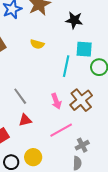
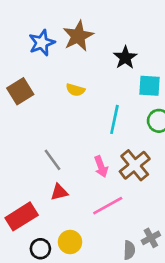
black star: (74, 20) -> (125, 58), turned 30
cyan square: (84, 49) -> (149, 86), moved
gray cross: (82, 145) -> (151, 238), moved

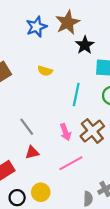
brown star: (78, 36) -> (68, 22), moved
blue star: (42, 43) -> (36, 27), moved

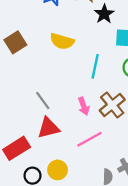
yellow semicircle: (45, 71) -> (62, 41), size x1.5
red triangle: (32, 153) -> (48, 128), size x1.5

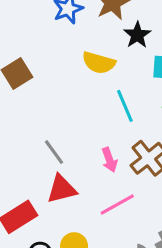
yellow semicircle: (62, 41) -> (99, 63), moved
cyan line: (95, 66) -> (125, 106), turned -35

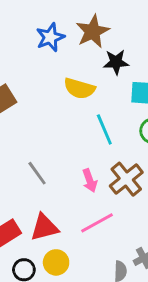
black star: (137, 35) -> (116, 62), turned 30
red triangle: (62, 189) -> (44, 227), moved

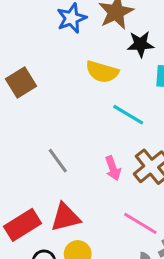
cyan line: (104, 129) -> (128, 115), turned -36
pink line: (97, 223) -> (140, 223), moved, turned 60

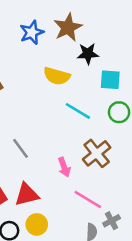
pink arrow: (113, 168) -> (64, 167), moved

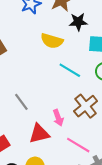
red triangle: (27, 195) -> (39, 134), moved

